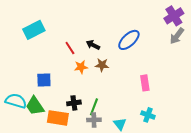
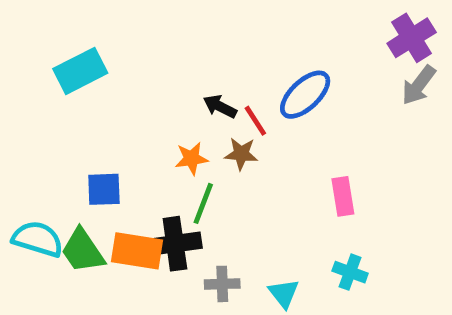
red line: (70, 48) -> (255, 121), moved
black cross: (74, 103) -> (175, 244), size x1.5
green line: (94, 107) -> (203, 203), moved
orange rectangle: (58, 118) -> (137, 251), moved

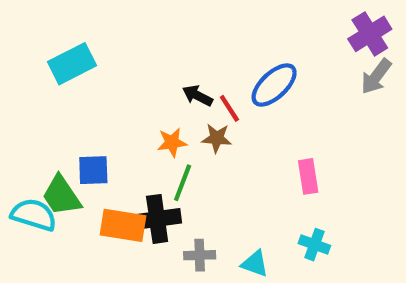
green trapezoid: (83, 251) -> (61, 196), moved
cyan triangle: (284, 293) -> (255, 264), turned -32

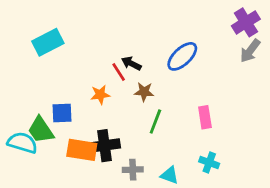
red line: (229, 108) -> (119, 72), moved
orange star: (172, 142) -> (100, 95), moved
green line: (183, 183) -> (155, 121), moved

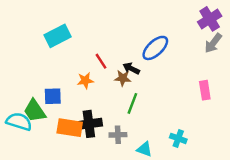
cyan rectangle: (48, 42) -> (58, 36), moved
black arrow: (131, 63) -> (131, 68), moved
pink rectangle: (205, 117) -> (205, 90), moved
gray cross: (133, 170) -> (118, 135), moved

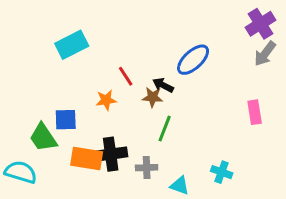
cyan semicircle: (19, 122) -> (21, 172), moved

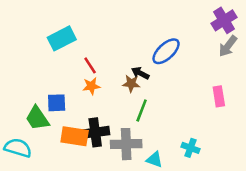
red line: (126, 76) -> (90, 65), moved
gray cross: (147, 168) -> (126, 144), size x1.6

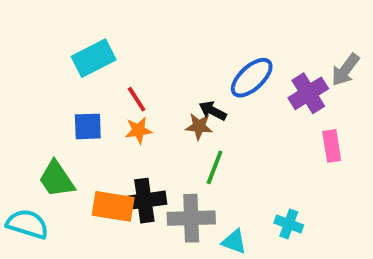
purple cross: (224, 20) -> (308, 93), moved
blue square: (57, 103) -> (88, 126), moved

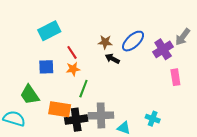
brown star: (199, 126) -> (105, 42), moved
green line: (215, 167) -> (83, 89), moved
black cross: (144, 201) -> (76, 120), moved

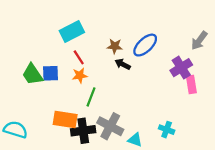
cyan rectangle: (49, 31) -> (72, 32), moved
purple cross: (163, 49) -> (181, 68), moved
green trapezoid: (30, 95) -> (32, 74), moved
gray cross: (101, 115) -> (110, 126), turned 30

